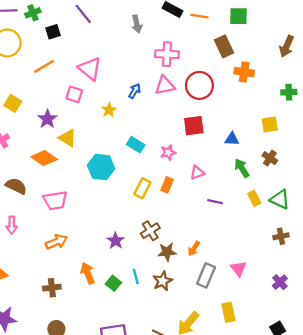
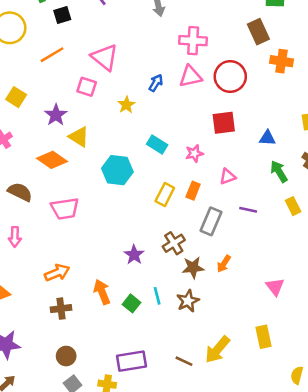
orange arrow: (56, 242) -> (57, 273), moved
gray rectangle: (206, 275) -> (211, 221), moved

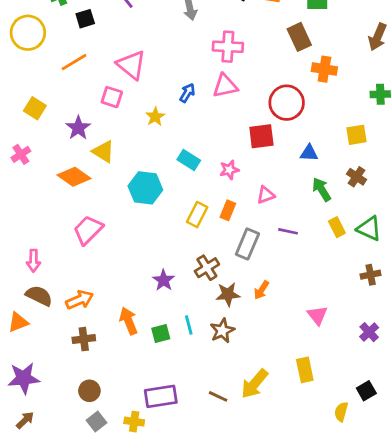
red circle: (230, 77) -> (287, 103), moved
brown semicircle: (20, 192) -> (39, 296), moved
pink trapezoid: (65, 209) -> (88, 230), turned 144
green square: (132, 303) -> (161, 333), turned 36

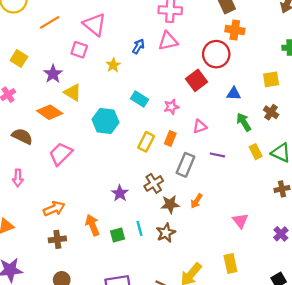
orange cross: (324, 69) -> (235, 30), moved
red square: (261, 136) -> (196, 80), turned -30
brown semicircle: (39, 296) -> (22, 136), moved

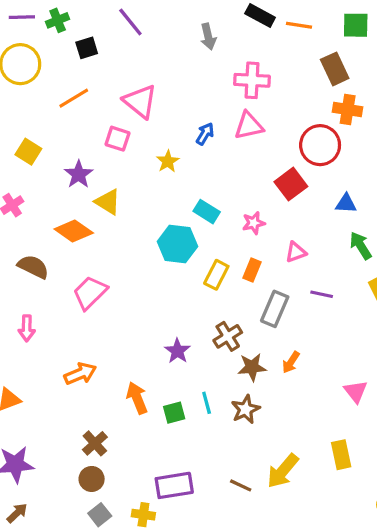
cyan hexagon: (106, 121) -> (177, 244), moved
brown cross: (57, 239) -> (95, 443), moved, turned -35

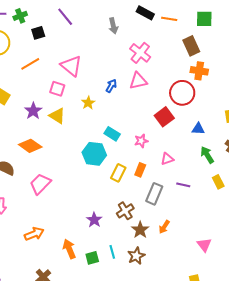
pink cross: (252, 80) -> (140, 53), turned 35
yellow triangle: (108, 202) -> (57, 116), moved
brown star: (252, 367) -> (140, 230), turned -30

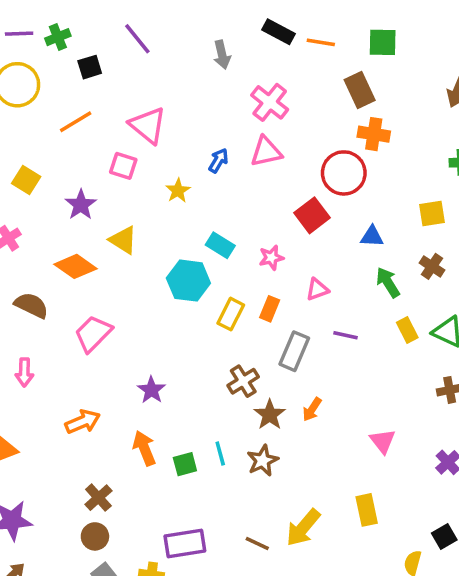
yellow triangle: (57, 116) -> (123, 240), moved
purple star: (94, 220) -> (151, 390), moved

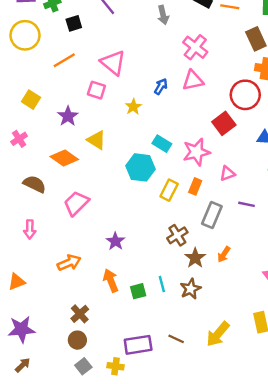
pink star: (271, 258) -> (196, 152), size x1.6
brown line: (257, 543) -> (176, 339), moved

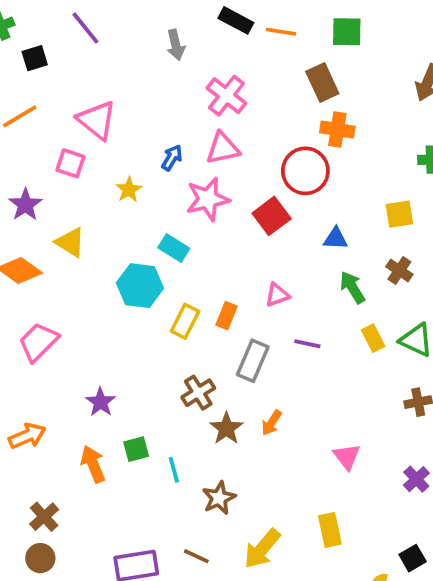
pink star: (196, 152) -> (208, 199), moved
brown star: (190, 289) -> (219, 498), moved
green square: (138, 291) -> (136, 449), moved

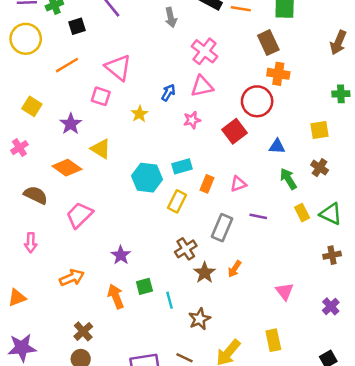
pink star: (208, 199) -> (192, 120), size x0.6
cyan rectangle: (174, 248) -> (182, 166), moved, turned -48
orange rectangle: (226, 316) -> (207, 184), moved

